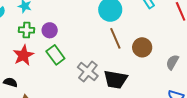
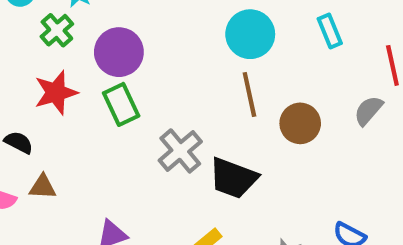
green cross: (27, 30) -> (57, 30), moved, turned 35
purple circle: (50, 30) -> (119, 52), size x1.5
gray semicircle: (172, 62) -> (368, 111), moved

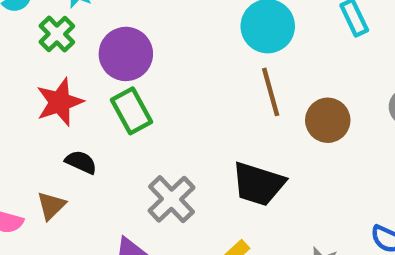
black semicircle: (19, 142) -> (81, 162), moved
gray cross: (180, 151) -> (172, 199), moved
brown triangle: (43, 187) -> (51, 206), turned -44

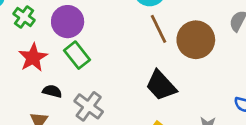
brown circle: (328, 120) -> (196, 40), size x1.4
black trapezoid: (258, 184) -> (161, 85), turned 40
gray cross: (172, 199) -> (89, 106), moved

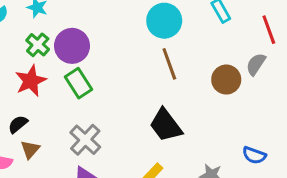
green cross: (24, 17) -> (38, 45), moved
brown circle: (196, 40) -> (226, 80), moved, size x0.7
black semicircle: (52, 91) -> (18, 124), moved, turned -60

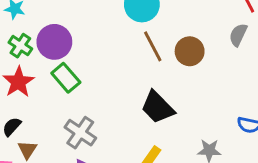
brown circle: (226, 80) -> (190, 51), moved

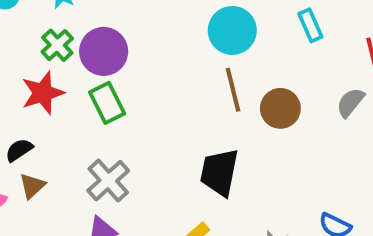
black trapezoid: (158, 107) -> (219, 172), turned 42

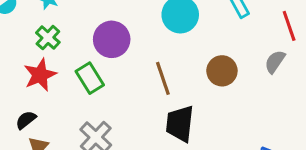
purple circle: (104, 51) -> (112, 39), moved
brown line: (233, 90) -> (163, 78), moved

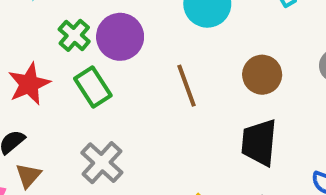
green cross: (48, 38) -> (74, 35), moved
black trapezoid: (180, 124) -> (259, 142), moved

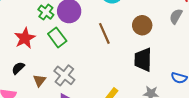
brown triangle: (28, 176) -> (39, 80), moved

